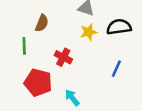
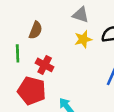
red cross: (63, 57) -> (45, 65), moved

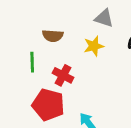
brown semicircle: (36, 30) -> (53, 36), turned 72
yellow star: (83, 39) -> (94, 46), moved

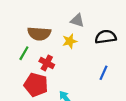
brown semicircle: (53, 36) -> (39, 34), size x1.5
green line: (32, 62) -> (24, 53), turned 32

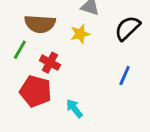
black semicircle: (106, 37) -> (127, 28), turned -36

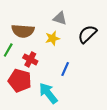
blue line: (125, 75) -> (65, 69), moved
cyan arrow: (74, 108) -> (48, 93), size x1.5

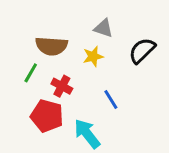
blue line: (65, 69) -> (111, 100), turned -56

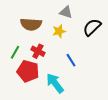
green line: (31, 73) -> (15, 52), moved

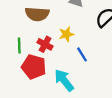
yellow star: (59, 31) -> (66, 34), moved
green line: (15, 52) -> (19, 45), turned -32

